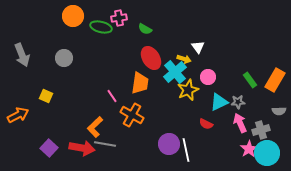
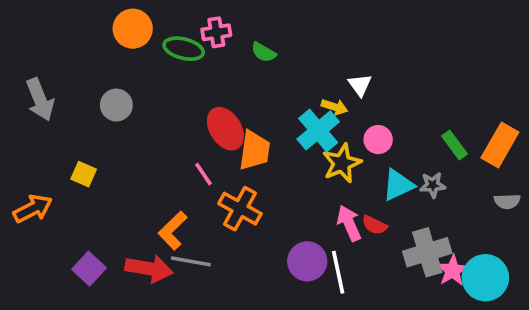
red ellipse: (151, 58) -> (225, 129), moved
pink arrow: (240, 123) -> (349, 223), moved
gray cross: (261, 130) -> (427, 252), moved, size x1.4

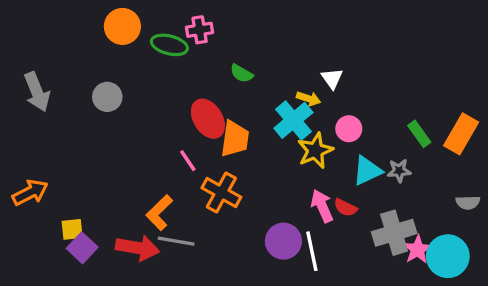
green semicircle: (264, 52) -> (241, 73), moved
yellow square: (84, 174) -> (72, 229), moved, turned -30
gray semicircle: (507, 201) -> (468, 203), moved

